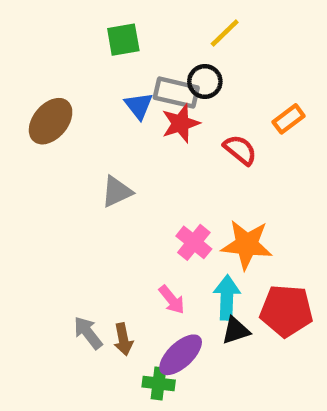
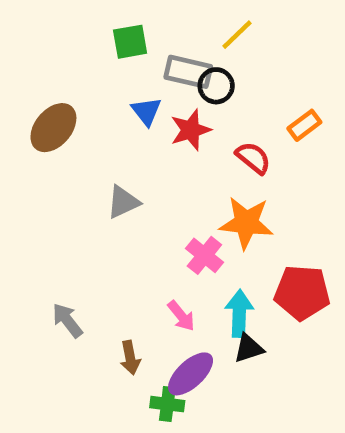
gray rectangle: (176, 93) -> (188, 72), moved
orange star: (247, 245) -> (246, 223), moved
red pentagon: (286, 311) -> (302, 293), moved
gray arrow: (88, 333) -> (67, 320), moved

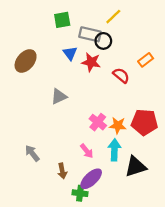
red star: (191, 130) -> (91, 62), turned 30
orange star: (246, 223) -> (118, 125), moved, size x0.7
red pentagon: (302, 293) -> (144, 122), moved
black triangle: (249, 348) -> (136, 167), moved, size x1.5

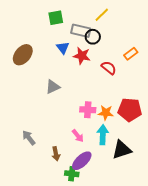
pink cross: (98, 122) -> (88, 110), turned -35

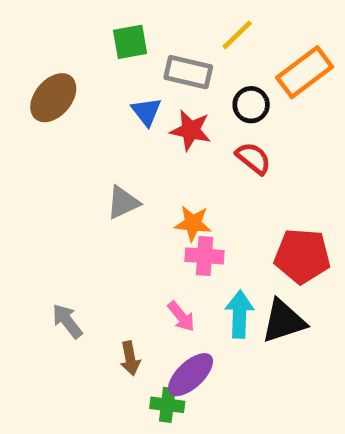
black circle: (93, 37) -> (251, 105), moved
orange rectangle: (131, 54) -> (305, 72), moved, size x1.6
brown ellipse: (23, 55) -> (53, 98), moved
orange star: (106, 113) -> (193, 223), moved
black triangle: (122, 150) -> (284, 321), moved

